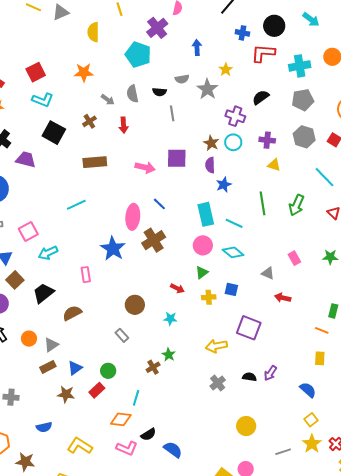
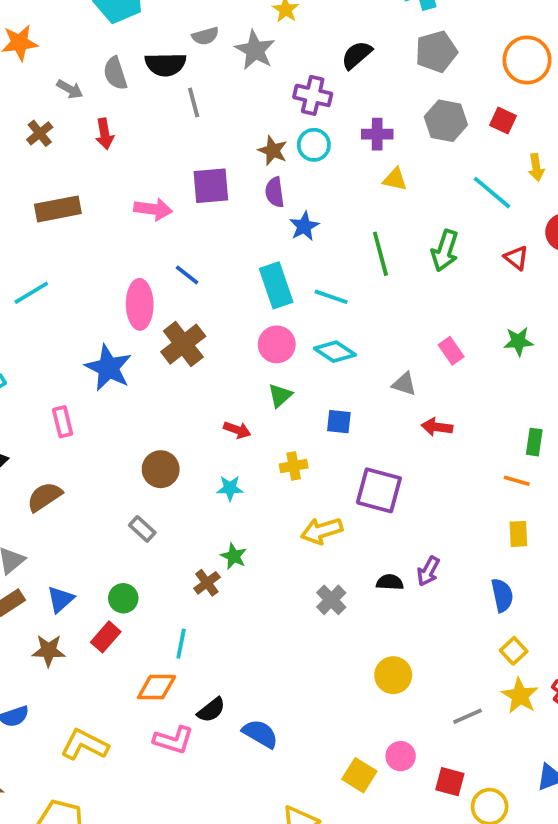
black semicircle: (159, 92) -> (165, 64), size x1.5
yellow cross: (209, 297) -> (294, 466), moved
blue semicircle: (308, 390) -> (502, 595), turned 42

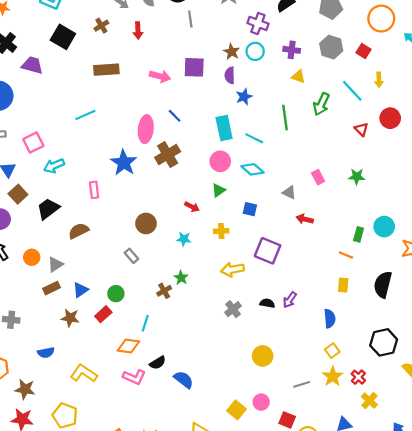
green arrow: (445, 251) -> (321, 104), moved

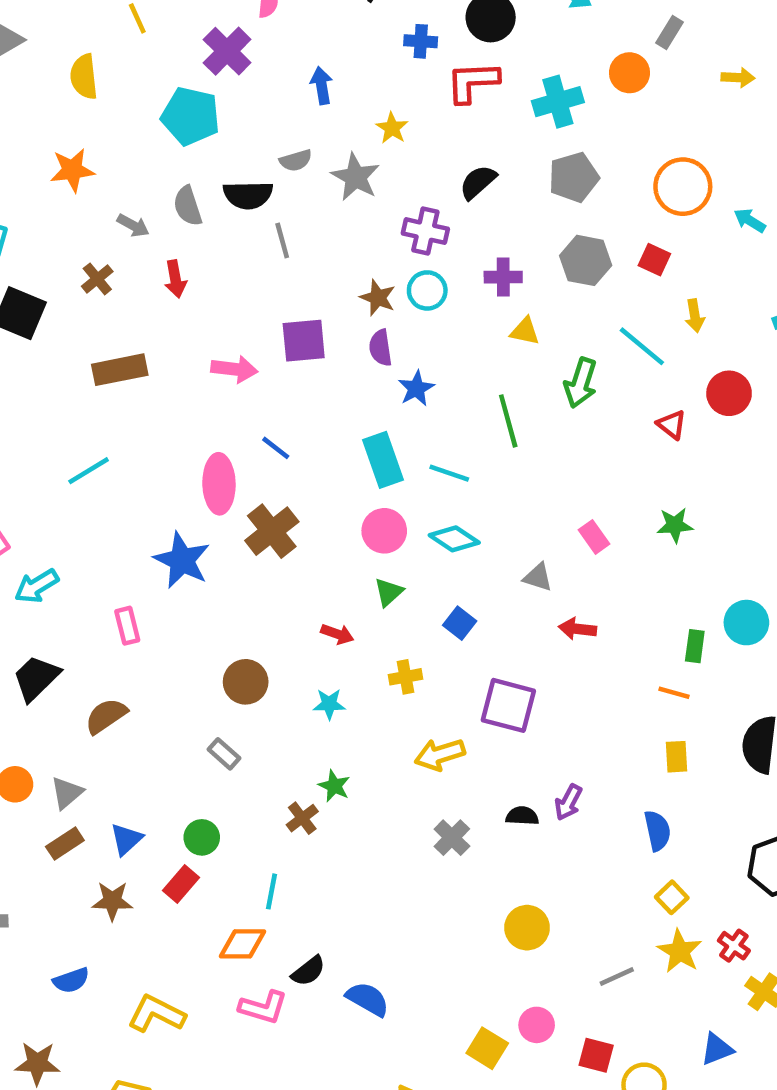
blue square: (250, 209) -> (460, 623), turned 32

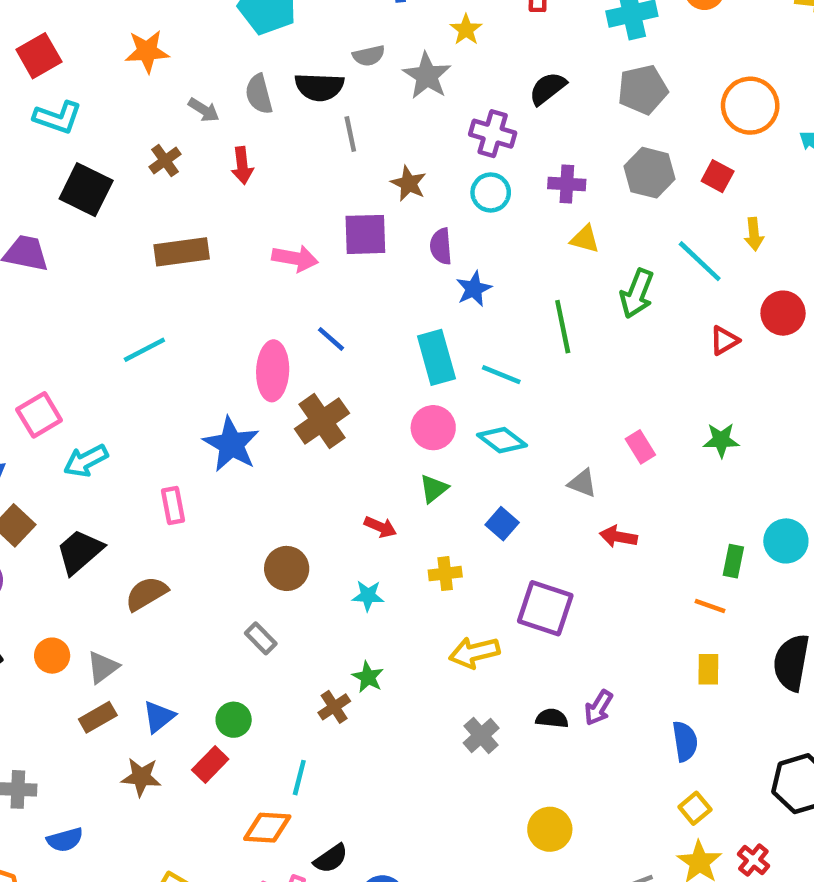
brown star: (378, 298) -> (409, 183), moved
red triangle: (672, 425) -> (724, 340), turned 48
blue semicircle: (71, 980) -> (65, 840), moved

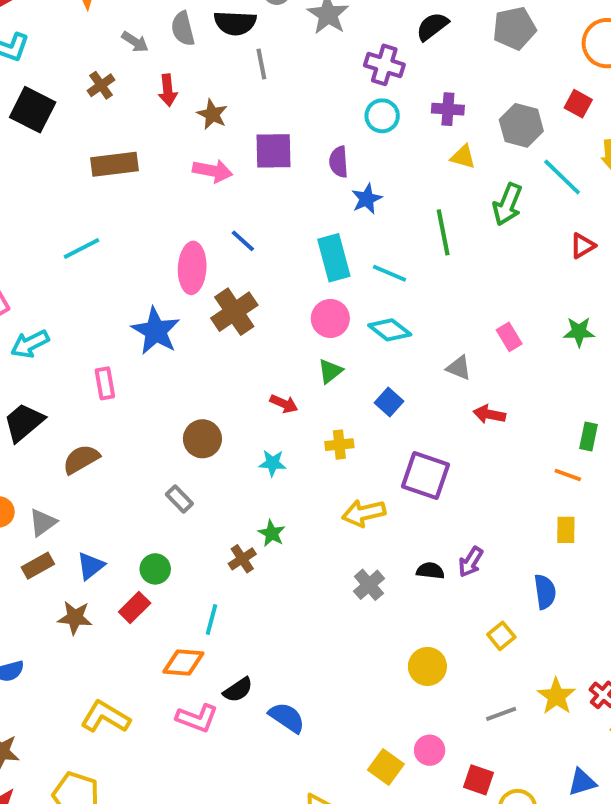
gray hexagon: (649, 173) -> (521, 125), moved
brown star: (409, 183) -> (212, 114), moved
yellow square: (695, 808) -> (501, 636), moved

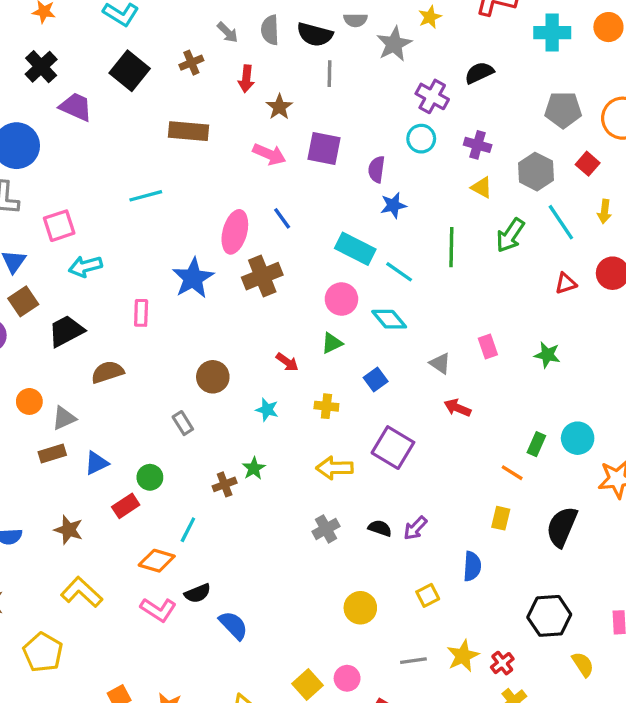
gray pentagon: (514, 28) -> (563, 110), moved
cyan rectangle: (334, 258) -> (355, 249), turned -60
brown star: (75, 618) -> (69, 530), moved

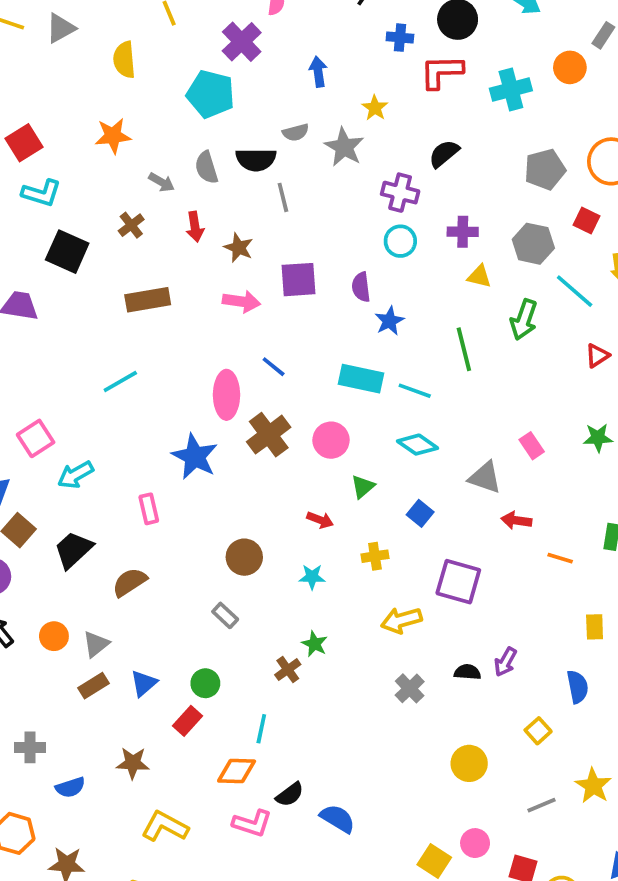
pink circle: (341, 299) -> (331, 440), moved
gray triangle: (440, 363) -> (485, 478), size x1.4
orange line: (512, 473) -> (560, 558), moved

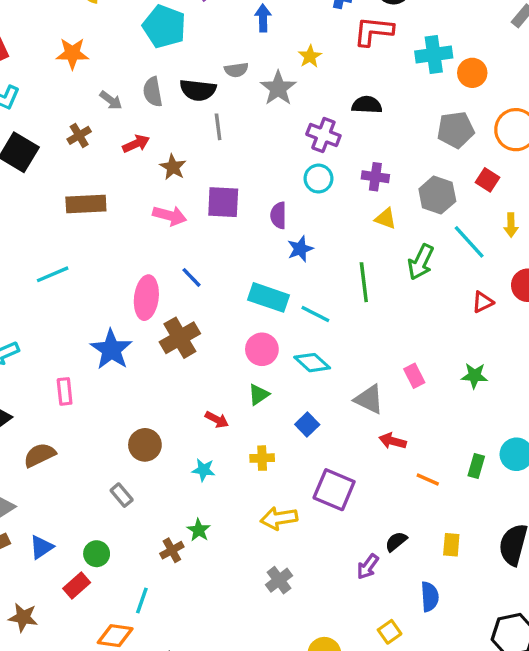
orange circle: (570, 67) -> (472, 73), moved
black semicircle: (444, 154) -> (367, 105), turned 36
red arrow: (195, 227) -> (136, 144), turned -112
pink circle: (331, 440) -> (262, 349), moved
black semicircle: (467, 672) -> (396, 541), moved, turned -50

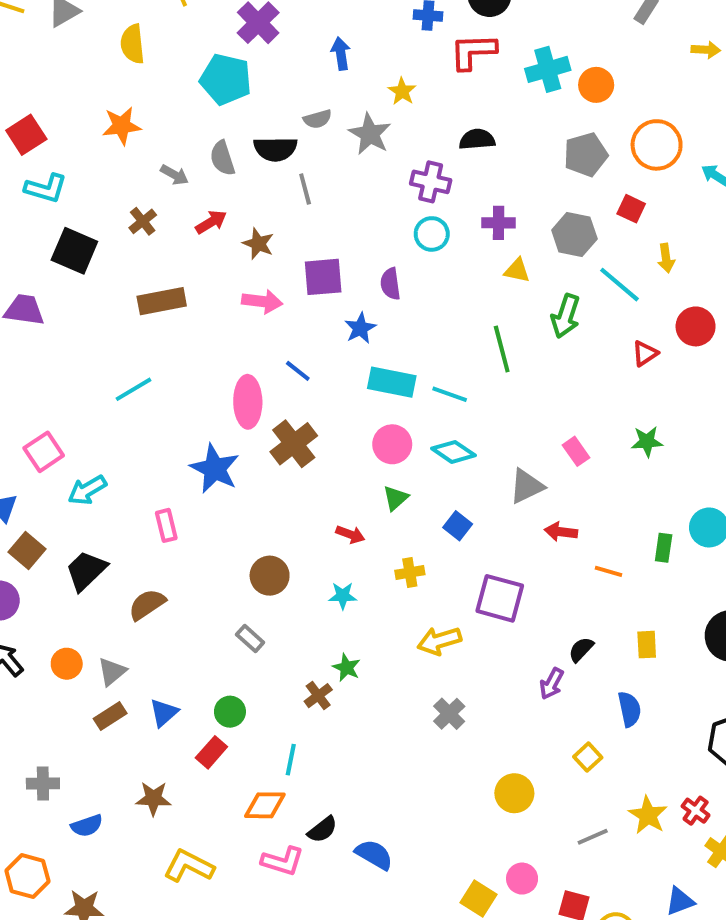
blue star: (300, 249) -> (360, 328), moved
gray triangle: (369, 399) -> (527, 486), turned -44

